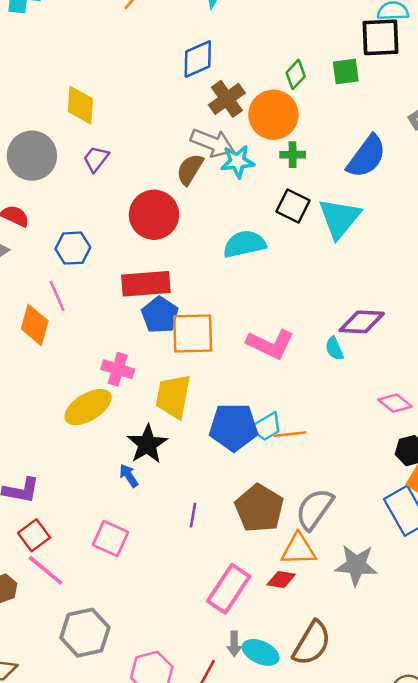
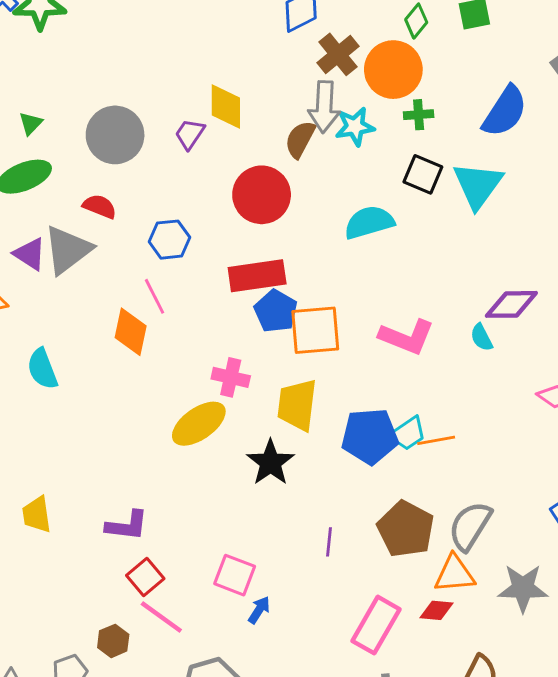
yellow diamond: (80, 105) -> (226, 106), moved
gray arrow: (212, 143) -> (324, 107), turned 75
blue arrow: (129, 476) -> (259, 610), moved, turned 70

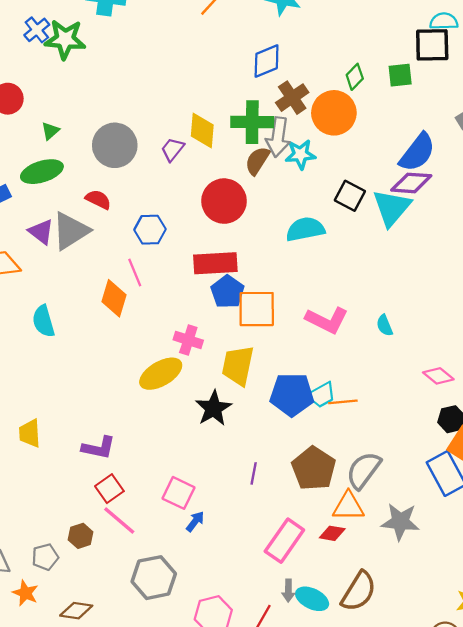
green cross: (419, 115) -> (252, 122), moved, size x1.8
purple diamond: (511, 304) -> (411, 183), moved

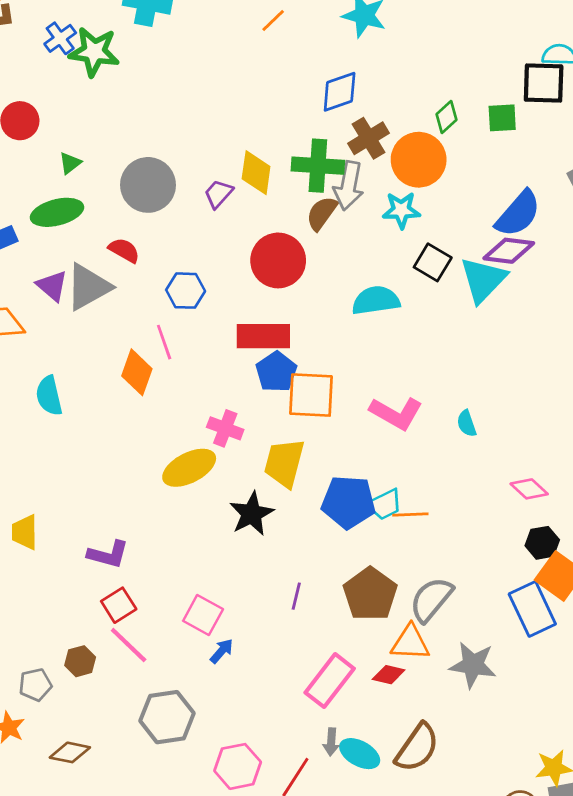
cyan star: (301, 154) -> (401, 210), moved

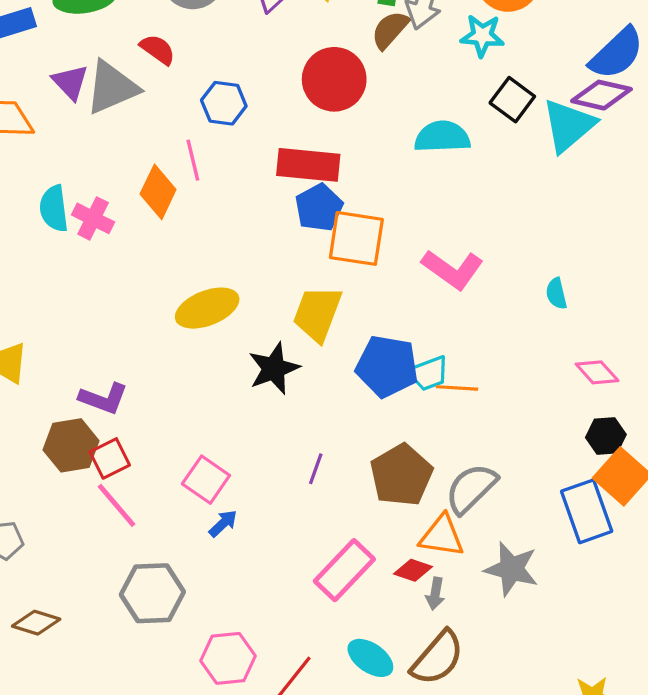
cyan semicircle: (467, 423) -> (556, 294), moved
pink cross: (225, 428) -> (93, 218), moved
brown hexagon: (80, 661) -> (71, 445), moved, size x1.5
gray arrow: (331, 742) -> (435, 594), moved

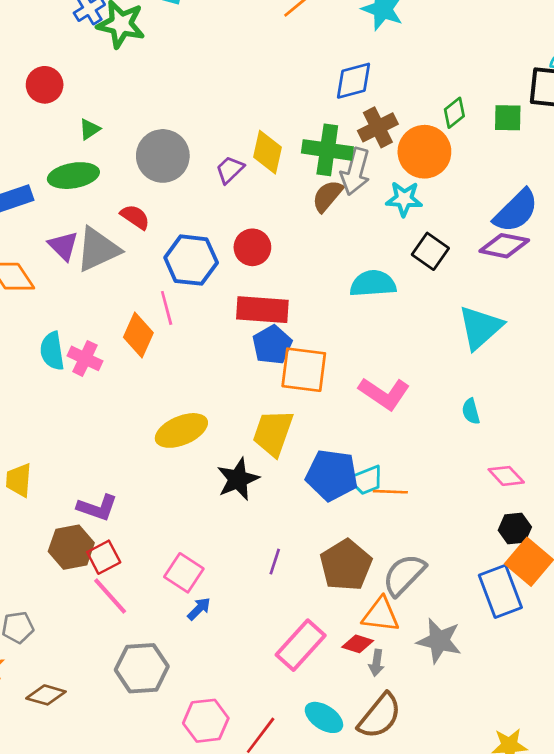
red circle: (334, 79) -> (252, 247), moved, size x0.7
blue hexagon: (224, 103) -> (191, 260), size x1.4
cyan triangle: (568, 125) -> (480, 327), moved

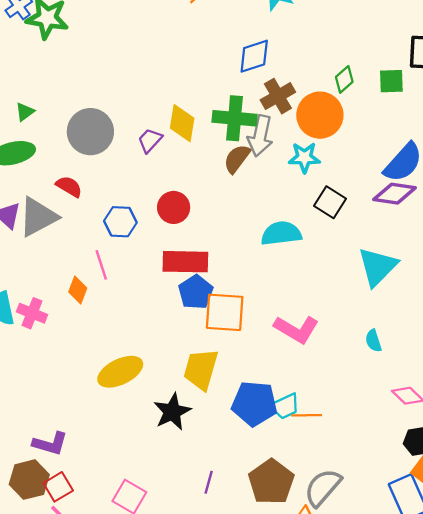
blue hexagon: (191, 260) -> (120, 222), size x0.7
orange diamond: (138, 335) -> (78, 290), size x0.7

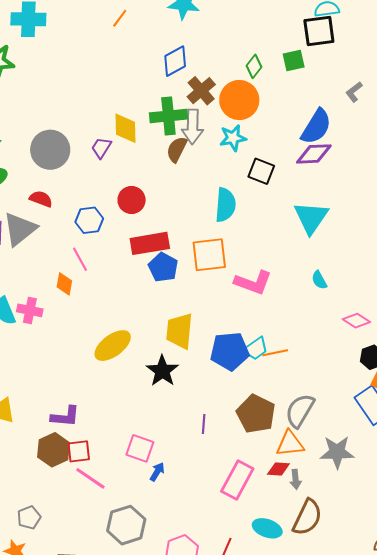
cyan semicircle: (281, 233) -> (225, 205), turned 112
orange square: (225, 312) -> (209, 255), moved
red square: (58, 487) -> (79, 451), turned 35

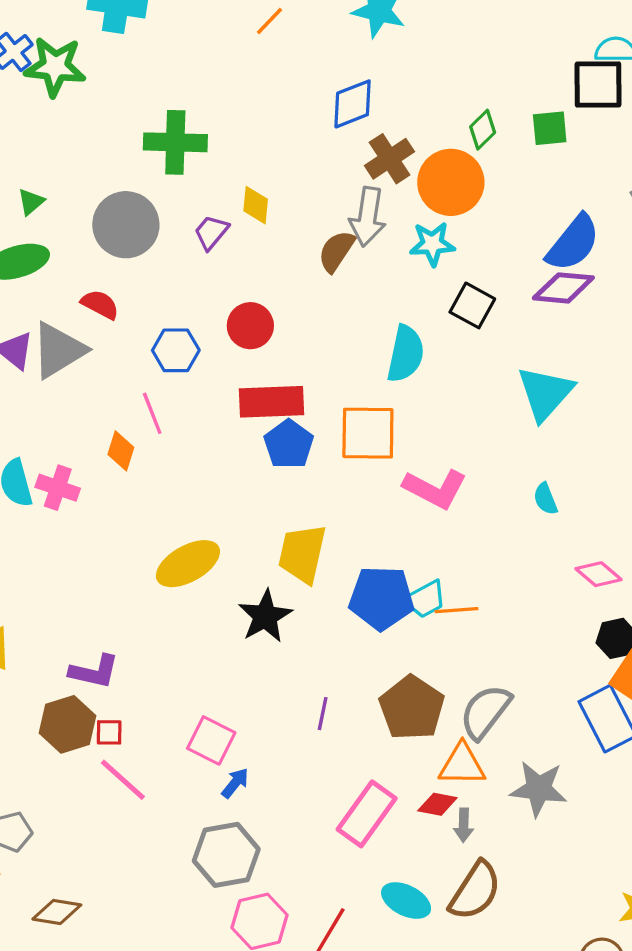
green cross: (168, 116) -> (175, 142), moved
yellow diamond: (125, 128) -> (256, 205), size x0.7
red square: (79, 451) -> (109, 732), size x0.7
gray hexagon: (126, 525) -> (226, 855), moved

